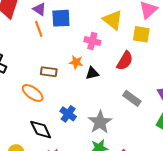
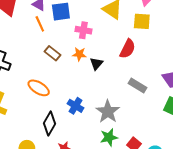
pink cross: (92, 41) -> (83, 30), moved
brown rectangle: (49, 72) -> (53, 53), moved, turned 35
black triangle: (92, 73) -> (96, 64), turned -32
black diamond: (41, 130) -> (50, 123), turned 60

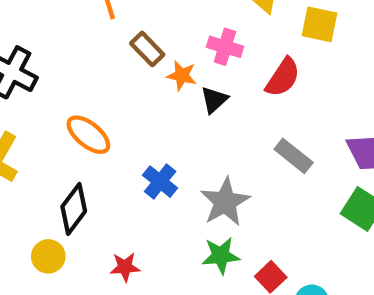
pink cross: (83, 30) -> (225, 47), moved
brown rectangle: (53, 53) -> (147, 49), moved
black diamond: (50, 123) -> (74, 209), moved

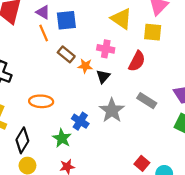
orange ellipse: (88, 135) -> (41, 101), turned -30
gray star: (225, 202) -> (112, 110), moved
black diamond: (74, 209) -> (22, 140), moved
green star: (221, 255) -> (62, 138), moved, turned -30

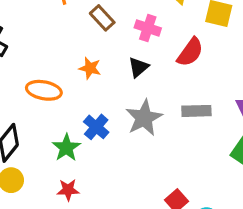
brown rectangle: (66, 54) -> (102, 18), moved
orange star: (85, 66) -> (90, 68), moved
gray rectangle: (147, 101) -> (196, 111), turned -42

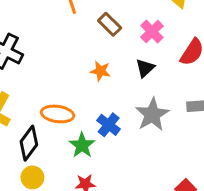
pink cross: (148, 28) -> (152, 32), turned 30
orange ellipse: (44, 90) -> (58, 114), moved

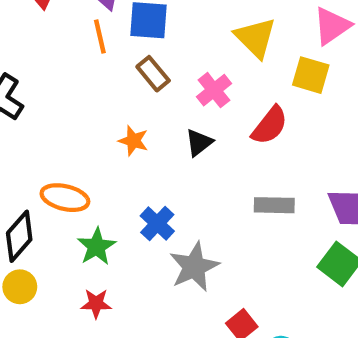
gray star: (152, 115) -> (194, 267), moved
blue cross: (109, 125) -> (157, 224), moved

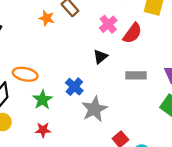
pink cross: (214, 90) -> (108, 24), moved
orange star: (133, 141) -> (47, 18), moved
black triangle: (199, 143) -> (100, 57), moved

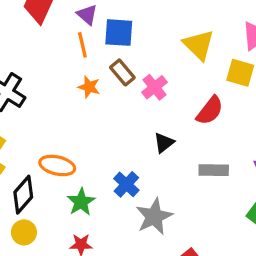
pink cross: (108, 24) -> (154, 87), moved

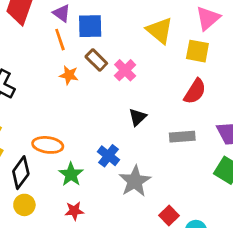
red semicircle: (210, 111) -> (195, 91), moved

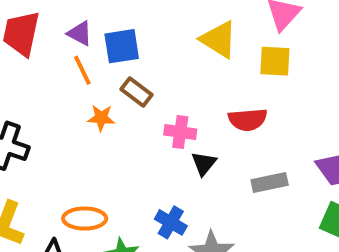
pink cross: (125, 70) -> (180, 132), moved, turned -30
red semicircle: (195, 91) -> (248, 120), moved, turned 60

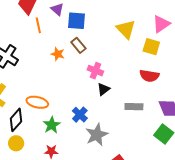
orange line: (82, 70) -> (38, 25), moved
red semicircle: (248, 120) -> (149, 76), moved

